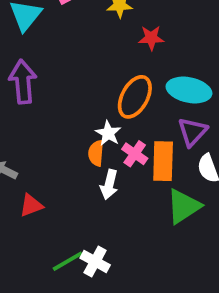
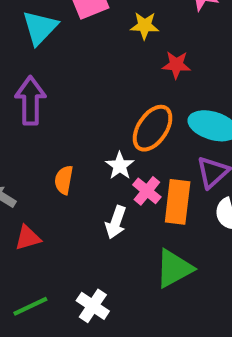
orange semicircle: (96, 153) -> (64, 180), moved
green triangle: (183, 206) -> (174, 268), moved
green line: (68, 261) -> (30, 306), moved

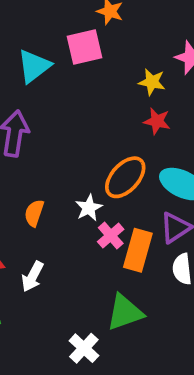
yellow star: (145, 26) -> (152, 82), moved
white arrow: (116, 222) -> (32, 276), moved
white cross: (93, 306) -> (84, 348), moved

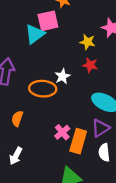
cyan triangle: (34, 66) -> (35, 34), moved
orange ellipse: (125, 177) -> (43, 89), moved, turned 50
white star: (89, 208) -> (63, 76), moved

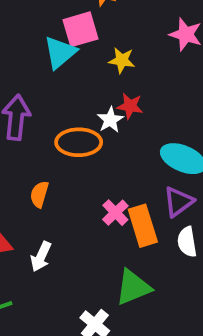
yellow star: (87, 42) -> (122, 60), moved
red star: (90, 65) -> (130, 106), moved
orange rectangle: (78, 141) -> (143, 226), turned -30

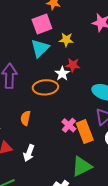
cyan triangle: (60, 52) -> (40, 48), moved

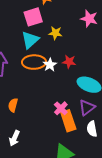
red star: (73, 65) -> (69, 62), moved
orange ellipse: (45, 87) -> (34, 62), moved
pink cross: (69, 125) -> (61, 108), moved

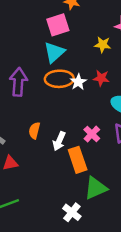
yellow star: (55, 33) -> (103, 45), moved
orange rectangle: (68, 121) -> (78, 160), moved
white arrow: (14, 138) -> (59, 141), moved

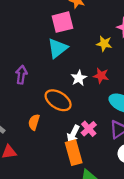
orange ellipse: (59, 79) -> (58, 100), moved, turned 30
purple arrow: (18, 82) -> (21, 75), size x0.7
white arrow: (59, 141) -> (73, 134), moved

